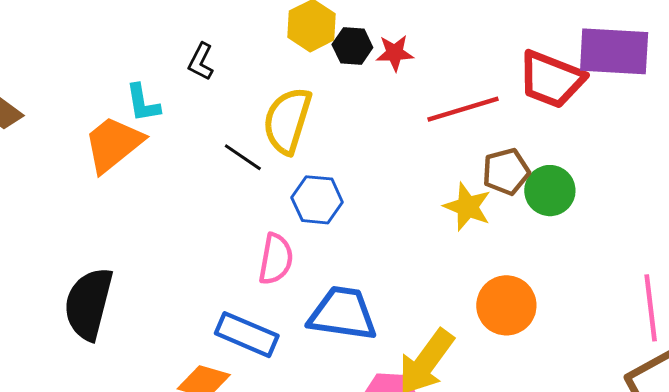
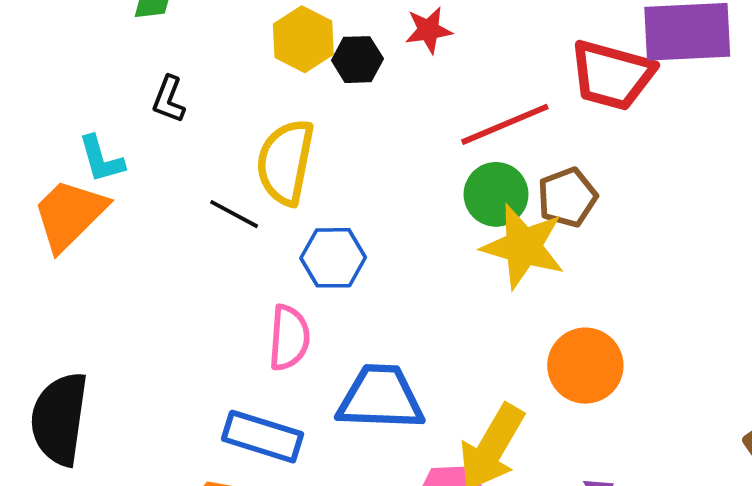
red star: (395, 53) -> (429, 30), moved
green circle: (550, 191) -> (496, 194), moved
yellow star: (467, 207) -> (523, 247), size x1.4

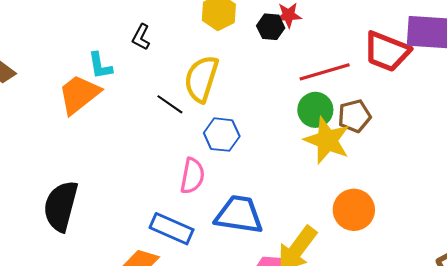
black hexagon: (357, 60) -> (271, 27), moved

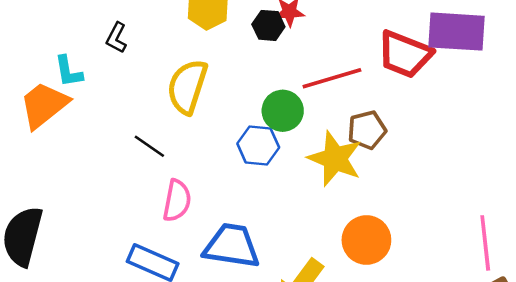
black line: (170, 104) -> (149, 146), moved
green circle: (315, 110) -> (283, 111), moved
blue hexagon: (222, 135) -> (258, 146), moved

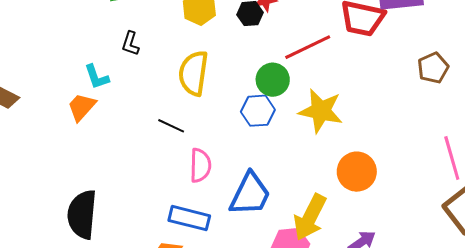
orange trapezoid: (44, 105) -> (82, 107), size x0.7
brown pentagon: (367, 130) -> (433, 68), moved
blue trapezoid: (232, 246) -> (250, 194), turned 117

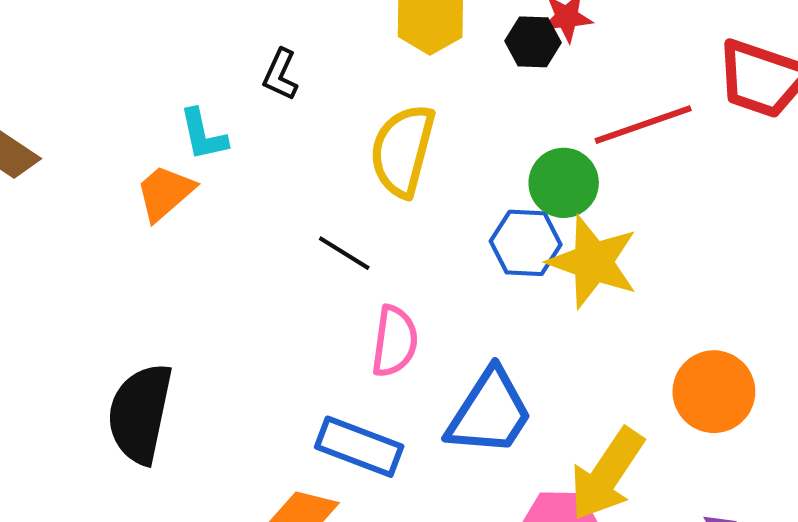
yellow star: (321, 111) -> (593, 262), moved

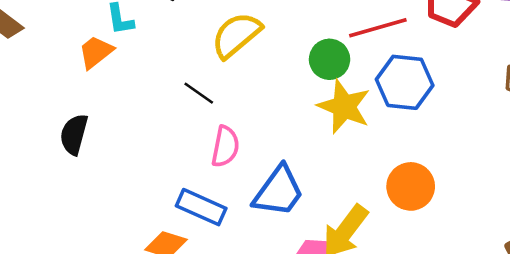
yellow semicircle: (403, 150) -> (236, 35), turned 32
blue hexagon: (526, 243) -> (405, 82), moved, size x1.4
black semicircle: (140, 413) -> (74, 134), moved, size x0.7

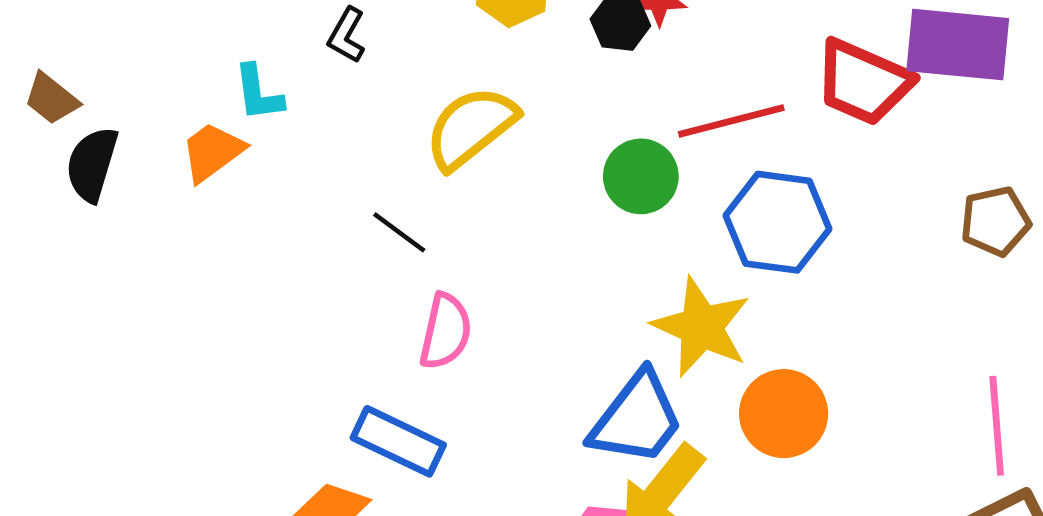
yellow star: (344, 107) -> (701, 327), moved
black semicircle: (74, 134) -> (92, 164), moved
blue trapezoid: (279, 191) -> (637, 419), moved

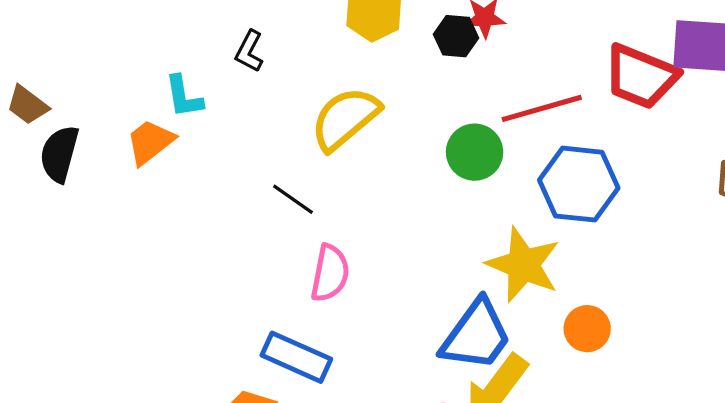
orange circle: (784, 414) -> (587, 329), size x0.7

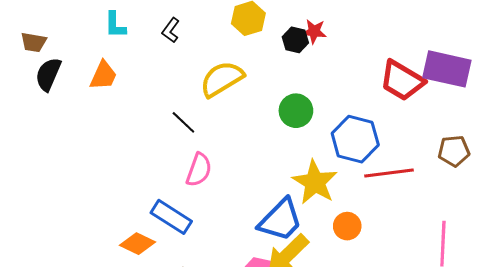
cyan L-shape: (184, 97) -> (115, 25), moved
brown trapezoid: (27, 105) -> (34, 42), turned -36
red line: (542, 108) -> (389, 173), moved
orange trapezoid: (150, 142) -> (103, 75), turned 144

